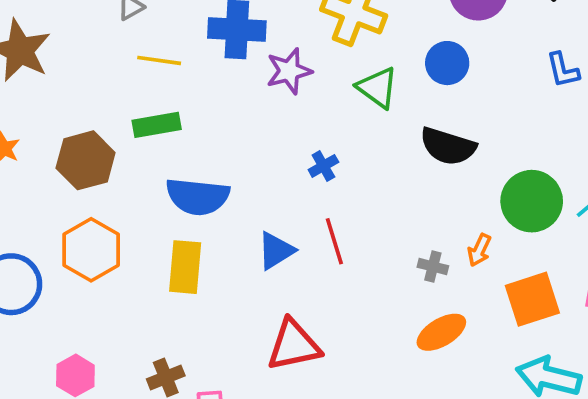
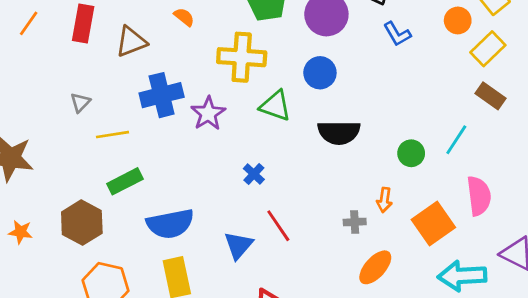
blue L-shape: (563, 70) -> (397, 34), moved
green circle: (532, 201) -> (411, 153), size x0.6

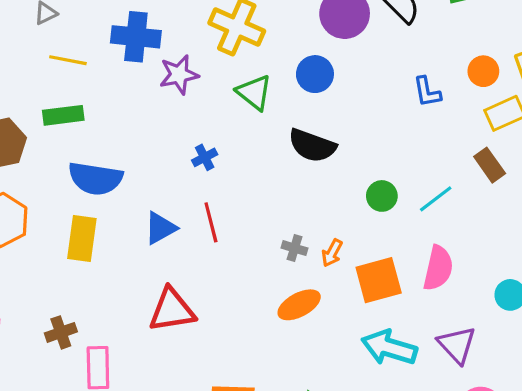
blue L-shape: (397, 34) -> (427, 92), moved
orange arrow: (384, 200) -> (332, 253), moved

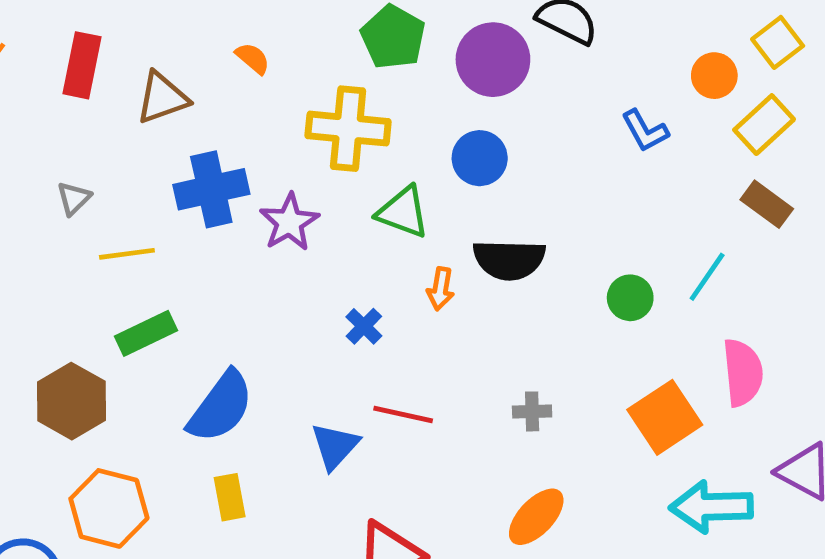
blue semicircle: (95, 178) -> (221, 407), turned -44
red line: (211, 222) -> (403, 415), turned -45
yellow rectangle: (82, 239) -> (230, 497), size x0.7
orange arrow: (332, 253) -> (441, 289), moved
orange ellipse: (299, 305) -> (536, 517), moved

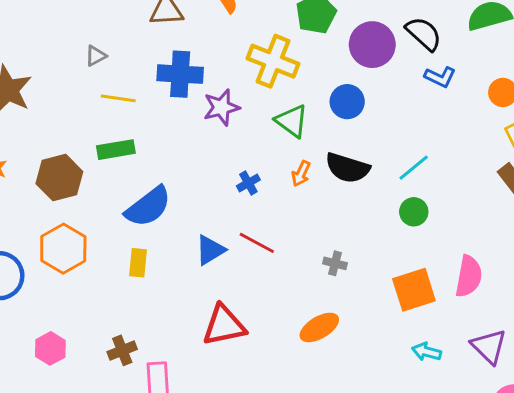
blue L-shape: (645, 131) -> (440, 77), moved, turned -52
cyan line: (707, 277) -> (414, 168), moved
cyan arrow: (711, 507) -> (426, 352), size x0.6

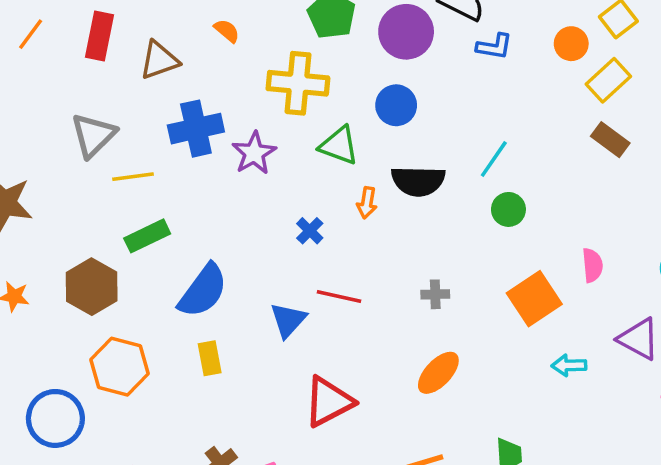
gray triangle: (96, 56) -> (93, 135), size x1.8
pink semicircle: (469, 276) -> (592, 265), size x0.7

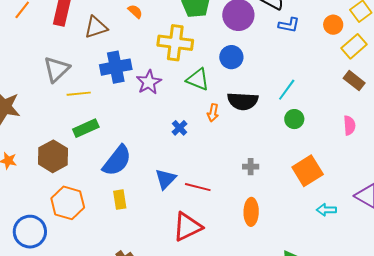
pink semicircle: (592, 265) -> (349, 125), moved
red line: (339, 297) -> (198, 187), moved
orange ellipse: (438, 373) -> (251, 212), turned -44

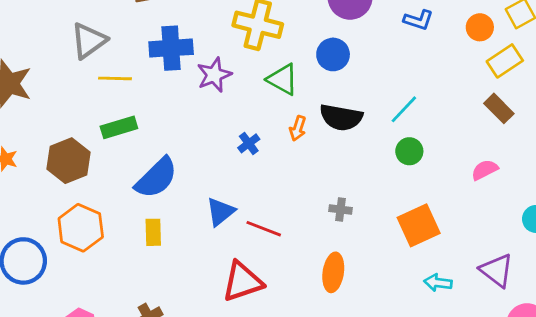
pink semicircle: (349, 125) -> (485, 170), turned -120

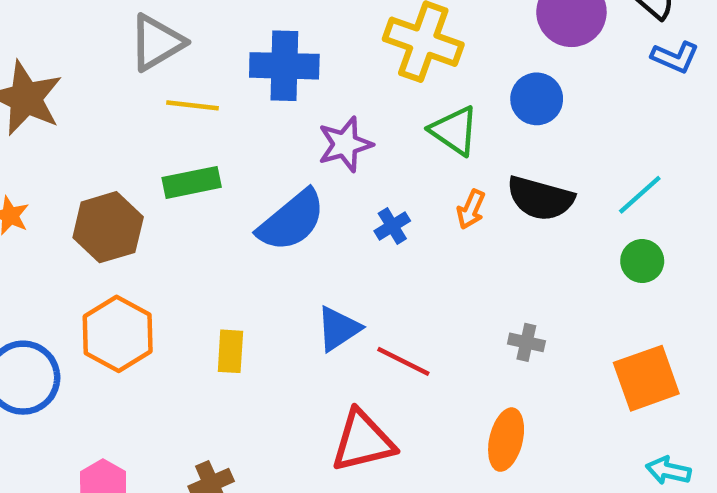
purple star: (214, 75) -> (345, 144), moved
blue semicircle: (156, 178) -> (291, 221), moved

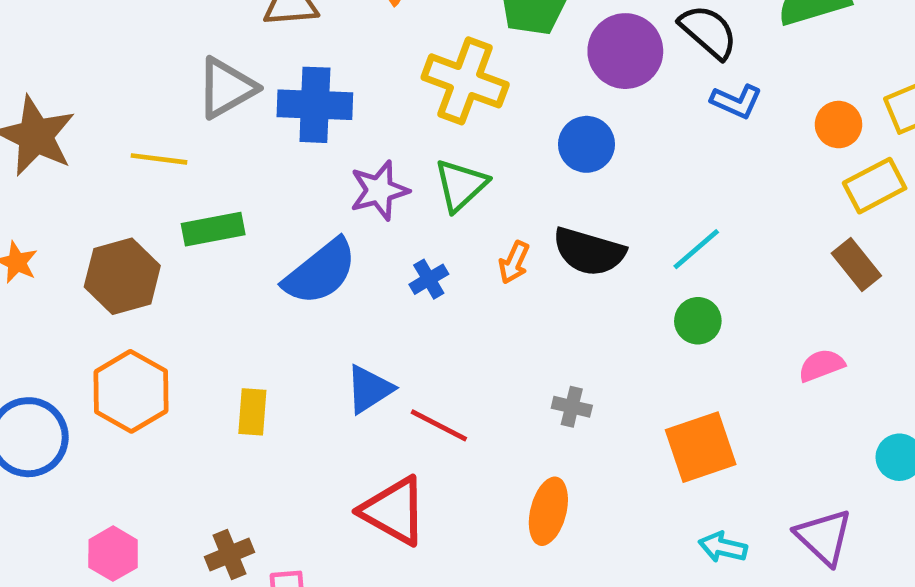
gray triangle: (157, 42) -> (226, 88), moved
yellow line: (192, 105) -> (159, 159), moved
green triangle: (454, 131) -> (461, 185), moved, turned 42
red triangle: (363, 441) -> (394, 511), turned 42

